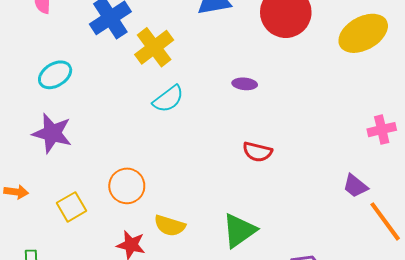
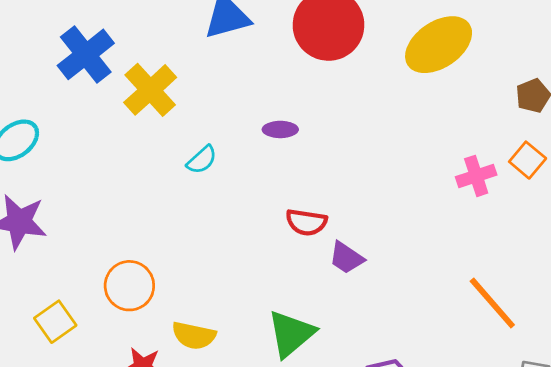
cyan semicircle: (168, 99) -> (202, 160), moved, size x0.7
purple trapezoid: (355, 186) -> (346, 258), moved

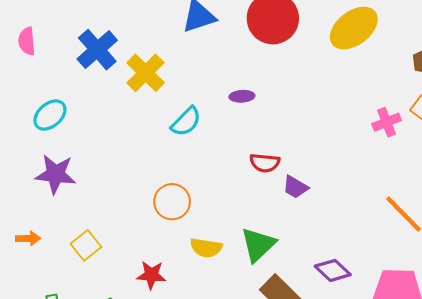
cyan semicircle: (202, 160) -> (186, 122), size x1.4
orange circle: (129, 286) -> (172, 202), moved
yellow semicircle: (194, 335) -> (206, 248), moved

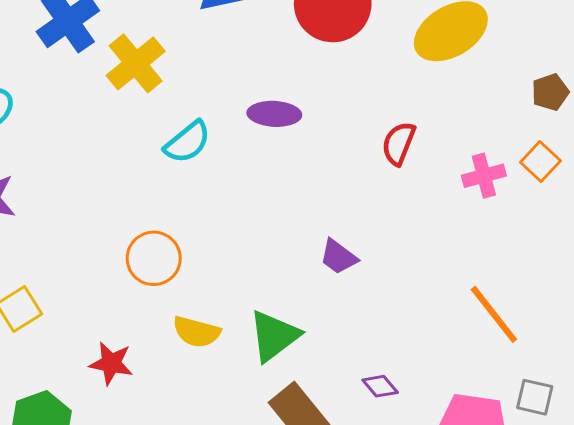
purple ellipse: (242, 96) -> (274, 114), size x1.4
red semicircle: (265, 163) -> (399, 143), moved, turned 100
purple diamond: (333, 270) -> (380, 386), size x0.7

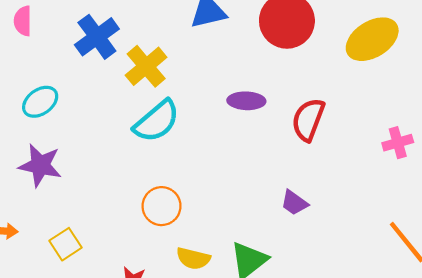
cyan semicircle: (188, 142) -> (157, 121), moved, size x1.4
red semicircle: (399, 143) -> (308, 120), moved, size x1.4

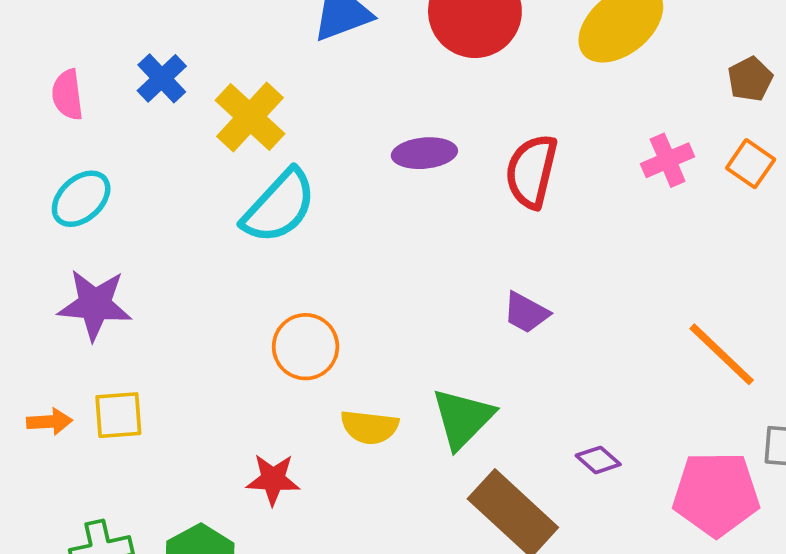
pink semicircle: (23, 21) -> (67, 95), moved
blue cross: (97, 37) -> (162, 78), size x0.7
pink cross: (398, 143) -> (668, 160), moved
yellow square: (66, 244) -> (118, 415), moved, turned 36

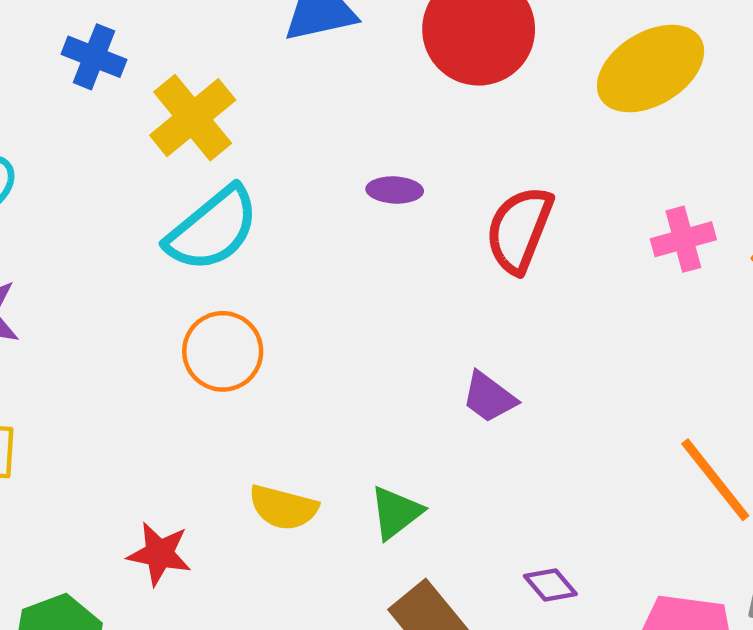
blue cross: (162, 78) -> (94, 57), turned -33
purple ellipse: (424, 153) -> (395, 190), size x0.7
orange circle: (306, 347) -> (223, 351), moved
green triangle: (463, 418) -> (396, 513), size x0.7

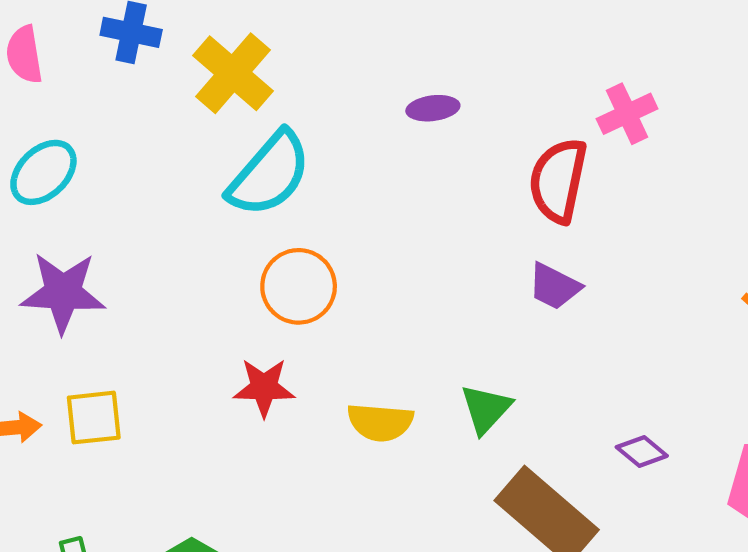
red semicircle: (519, 230) -> (558, 181), moved
pink cross: (683, 239) -> (627, 114), moved
red star: (159, 554) -> (264, 387), moved

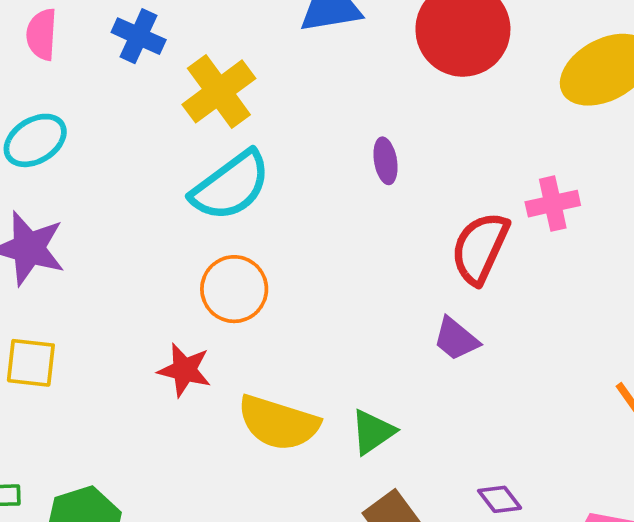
purple ellipse: (433, 108) -> (386, 161), turned 75
yellow semicircle: (380, 422) -> (278, 423), size x1.4

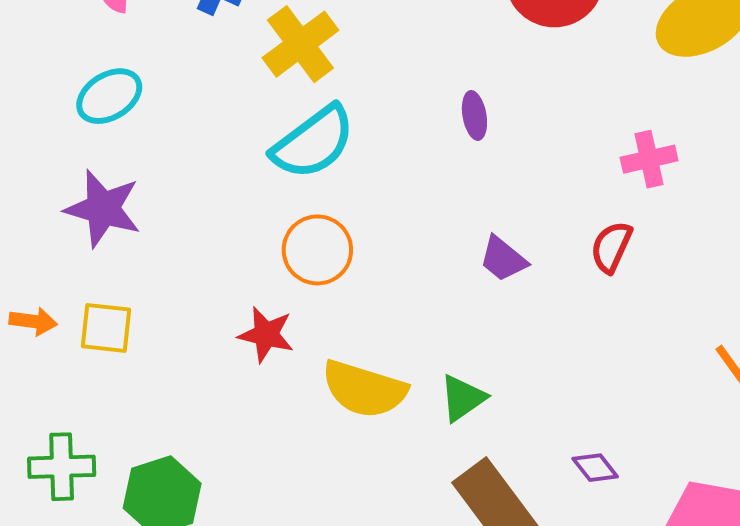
red semicircle: (480, 248) -> (611, 247), moved, size x0.7
purple trapezoid: (456, 339) -> (503, 259), moved

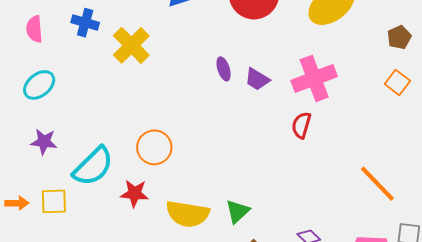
cyan semicircle: (313, 142) -> (93, 166), moved
pink cross: (649, 159) -> (314, 78), size x1.6
purple star: (103, 209) -> (44, 142), size x0.7
purple trapezoid: (503, 259) -> (257, 79), moved

